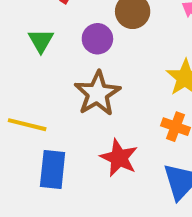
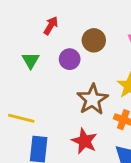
brown star: (97, 93) -> (92, 99), moved

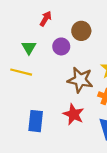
brown star: (92, 99) -> (80, 80), turned -30
yellow line: (21, 118) -> (21, 72), moved

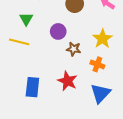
purple circle: (61, 46) -> (58, 31), moved
brown star: (80, 80) -> (74, 49), size x0.6

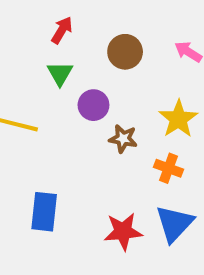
green triangle: (26, 19) -> (60, 74), moved
red star: (67, 81) -> (123, 231), moved, turned -30

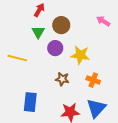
brown circle: (125, 52) -> (61, 25), moved
yellow star: (178, 119) -> (80, 55), moved, turned -30
brown star: (123, 139) -> (62, 79), moved

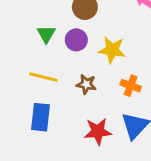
green triangle: (38, 32) -> (46, 34), moved
yellow line: (17, 58) -> (43, 77), moved

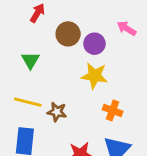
purple circle: (76, 40) -> (94, 44), moved
brown star: (86, 84) -> (57, 112), moved

